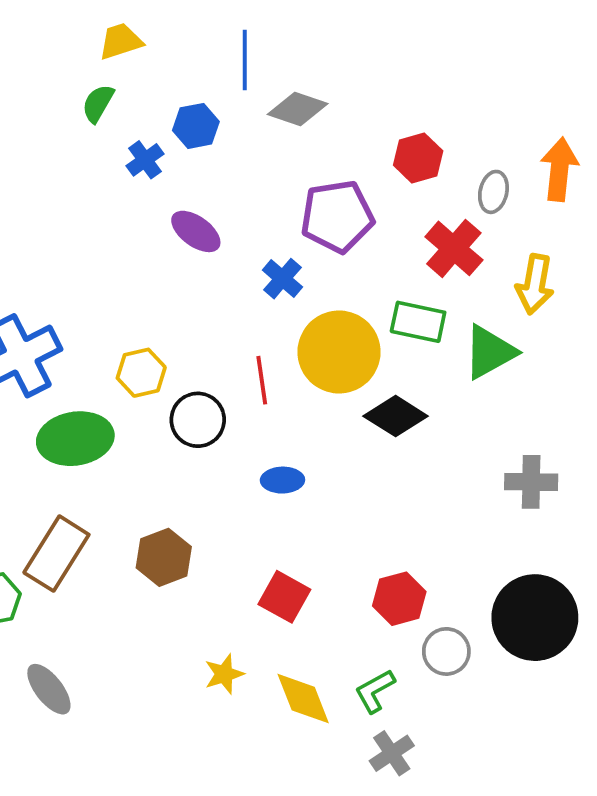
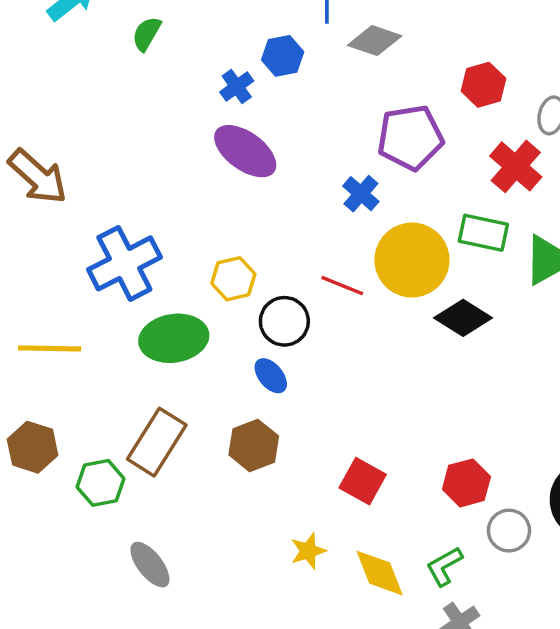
green semicircle: (98, 103) -> (147, 34), moved
purple ellipse: (196, 231) -> (245, 151), moved, size x1.4
red line: (262, 380) -> (342, 286), turned -60
blue ellipse: (282, 480) -> (271, 376), moved, turned 51

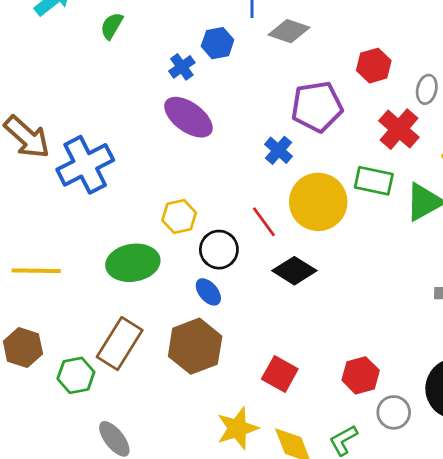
blue cross: (124, 263) -> (85, 165), moved
red line: (342, 286) -> (264, 222), turned 32
black diamond: (463, 318) -> (294, 271), moved
brown hexagon: (254, 445) -> (195, 346), size x1.4
yellow star: (308, 551) -> (237, 428), size x1.5

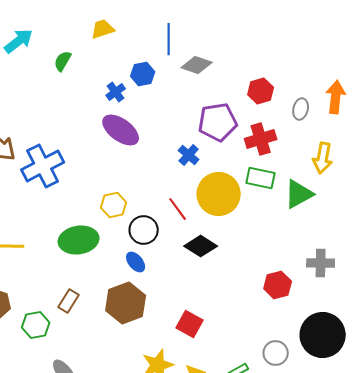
red cross: (399, 129) -> (261, 139), moved, turned 32
brown rectangle: (120, 344) -> (69, 301), size x0.6
red hexagon: (361, 375) -> (278, 285), moved

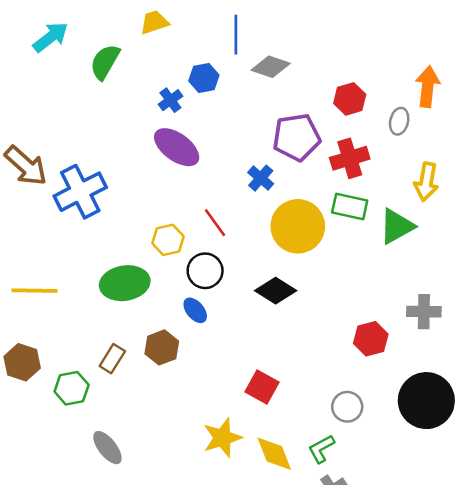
green semicircle: (63, 61) -> (105, 62), size x1.4
orange arrow: (336, 97) -> (428, 87), moved
red line: (178, 209) -> (215, 223), moved
brown hexagon: (126, 303) -> (162, 347), moved, size x0.7
gray circle: (276, 353) -> (347, 407), moved

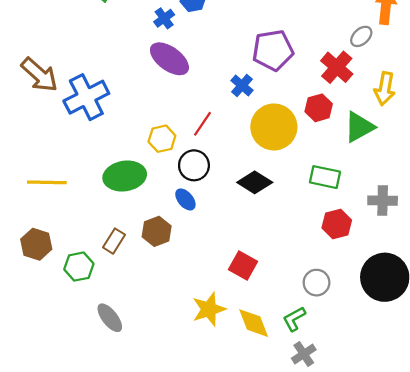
red hexagon: (350, 99) -> (319, 108), moved
gray ellipse: (399, 121) -> (361, 36), turned 35
red cross: (350, 158) -> (337, 67), moved, turned -32
green rectangle: (350, 207) -> (325, 177), moved
red line: (215, 223) -> (202, 124), turned 70

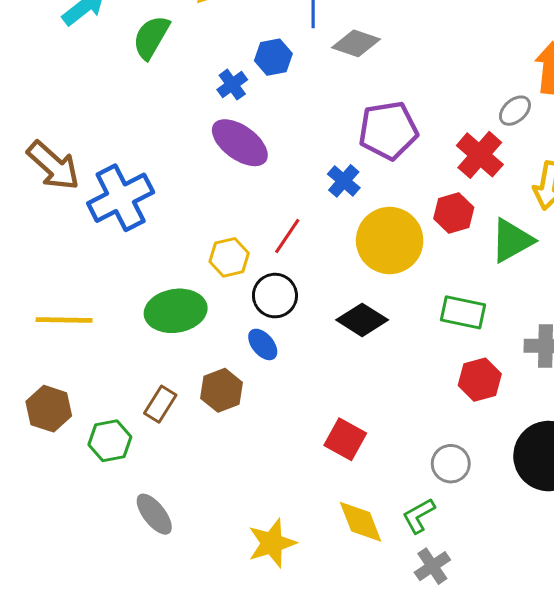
yellow star: (209, 309) -> (272, 543), moved

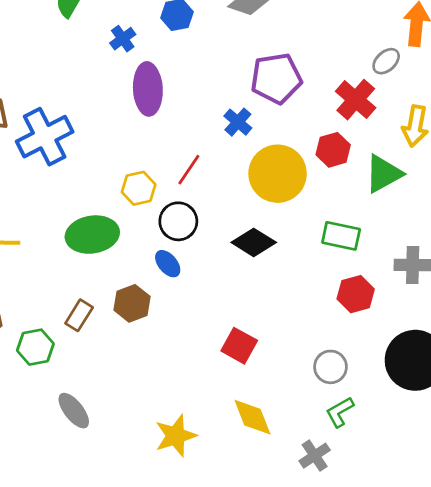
blue cross: (232, 85) -> (123, 39), moved
purple ellipse: (240, 143) -> (148, 89), turned 51
green L-shape: (419, 516) -> (340, 412), moved

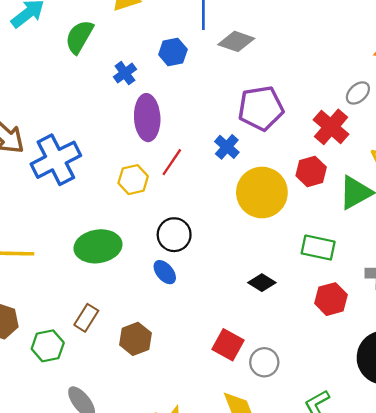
red line: (189, 170) -> (172, 162), moved
yellow hexagon: (139, 188) -> (133, 180), moved
black diamond: (254, 242) -> (262, 283), moved, size x0.7
brown hexagon: (132, 303) -> (135, 339), moved
gray circle: (331, 367) -> (264, 362), moved

